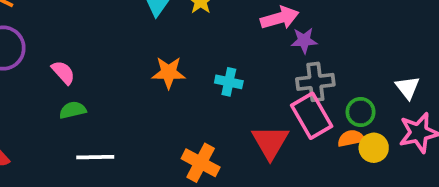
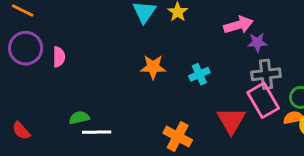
pink semicircle: (63, 72) -> (59, 57), moved, turned 42
cyan cross: (229, 82) -> (199, 74), turned -36
green semicircle: (73, 110) -> (79, 118), moved

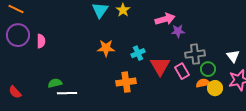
gray cross: (266, 74) -> (195, 54), moved
pink rectangle: (263, 100) -> (182, 71), size x0.7
red triangle: (231, 121) -> (160, 66), moved
orange cross: (178, 137) -> (126, 82), moved, turned -36

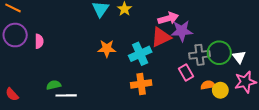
purple star: (178, 31) -> (182, 31), size x1.5
cyan cross: (138, 53) -> (140, 54), size x1.5
red triangle: (160, 66) -> (161, 37), moved, turned 35
green circle: (208, 69) -> (219, 53), moved, size x1.5
orange cross: (126, 82) -> (141, 84), moved

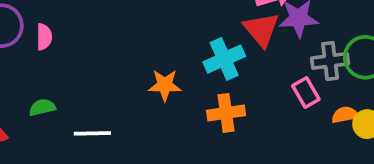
red triangle: (161, 37) -> (261, 29), turned -45
orange star: (107, 49) -> (165, 85), moved
green semicircle: (54, 85) -> (42, 107), moved

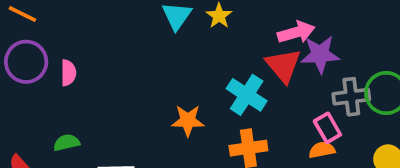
cyan cross: (224, 59) -> (247, 95), turned -33
orange semicircle: (345, 115) -> (322, 150), moved

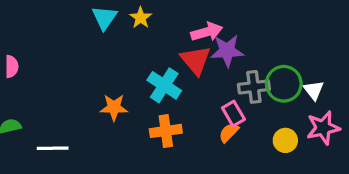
orange semicircle: (322, 150) -> (229, 133), turned -35

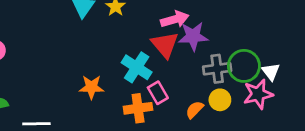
pink rectangle: (233, 114) -> (158, 93), moved
pink star: (323, 128) -> (258, 94), moved
yellow circle: (285, 140) -> (220, 100), moved

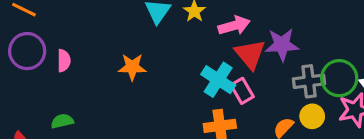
pink arrow: (175, 19) -> (234, 26), moved
orange star: (91, 87) -> (132, 67), moved
pink rectangle: (158, 93) -> (242, 91), moved

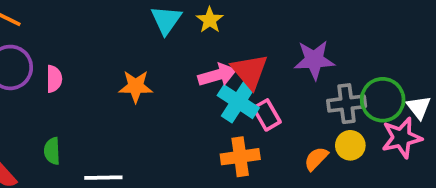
pink arrow: (234, 26) -> (217, 75), moved
red triangle: (250, 54) -> (250, 71), moved
green semicircle: (62, 121) -> (52, 151), turned -80

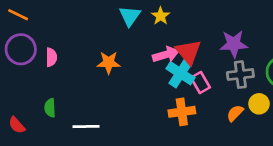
gray cross: (347, 104) -> (240, 75), moved

